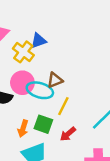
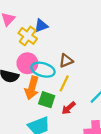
brown triangle: (55, 80) -> (66, 61), moved
orange arrow: (23, 129) -> (32, 88), moved, size x1.5

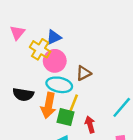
pink circle: (27, 63) -> (55, 61), moved
yellow line: (64, 83) -> (73, 103), moved
red arrow: (69, 108) -> (90, 124), turned 120

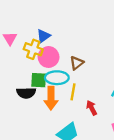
green square: (66, 117) -> (39, 80), moved

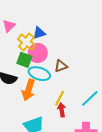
green square: (39, 80) -> (24, 60), moved
yellow line: (73, 92) -> (60, 98), moved

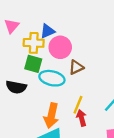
yellow cross: (26, 42) -> (34, 43), turned -30
pink circle: (38, 53) -> (60, 47), moved
orange arrow: (28, 90) -> (51, 116), moved

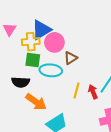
blue triangle: (47, 31) -> (41, 30), size x1.5
orange arrow: (51, 116) -> (36, 102), moved, turned -60
red arrow: (82, 118) -> (93, 92), moved

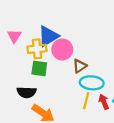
cyan ellipse: (51, 70) -> (92, 83), moved

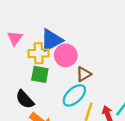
cyan ellipse: (92, 83) -> (74, 95), moved, turned -50
black semicircle: (27, 92) -> (25, 99), turned 42

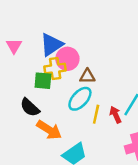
yellow cross: (39, 53) -> (55, 69), moved
brown triangle: (84, 74) -> (87, 76), turned 35

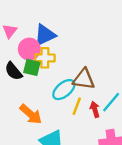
pink circle: (67, 59) -> (29, 49), moved
brown triangle: (87, 76) -> (84, 79), moved, size x1.5
black semicircle: (30, 107) -> (13, 71), moved

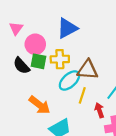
blue triangle: (45, 35) -> (67, 28), moved
yellow cross: (45, 58) -> (60, 59), moved
red arrow: (95, 109) -> (99, 110), moved

